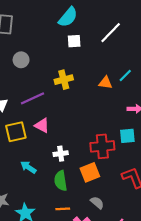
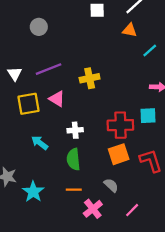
yellow cross: (64, 80) -> (90, 78), moved
orange triangle: (105, 83) -> (130, 30), moved
orange square: (90, 172) -> (119, 154), moved

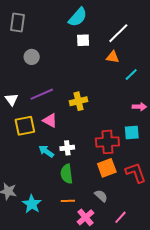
cyan arrow: (40, 143) -> (46, 151), moved

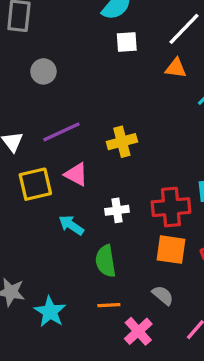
white cross: (67, 148) -> (117, 210), moved
orange square: (107, 168) -> (171, 250), turned 30

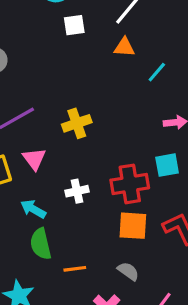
pink triangle: (76, 174) -> (34, 159), turned 30
green semicircle: (106, 261) -> (41, 244), moved
orange line: (109, 305) -> (75, 269), moved

